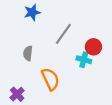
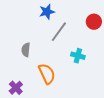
blue star: (32, 12) -> (47, 12), moved
red circle: (93, 47) -> (94, 22), moved

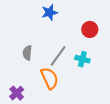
red circle: (94, 22) -> (90, 29), moved
gray line: (59, 32) -> (58, 56), moved

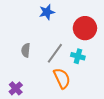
red circle: (90, 29) -> (85, 28), size x1.5
orange semicircle: (50, 78) -> (62, 78), moved

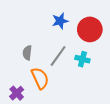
blue star: (47, 12) -> (60, 21), moved
orange semicircle: (62, 78) -> (40, 78), moved

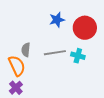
gray line: (58, 56) -> (55, 53), turned 45
orange semicircle: (40, 78) -> (17, 66), moved

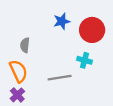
gray semicircle: (26, 50) -> (25, 45), moved
gray line: (55, 53) -> (60, 78), moved

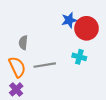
blue star: (62, 21) -> (69, 20), moved
gray line: (60, 78) -> (45, 65), moved

